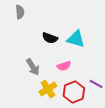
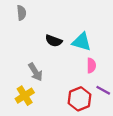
pink semicircle: (64, 66) -> (91, 66), moved, turned -72
yellow cross: (48, 89) -> (25, 96), moved

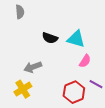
pink semicircle: (91, 66) -> (85, 61), turned 32
gray arrow: (35, 72) -> (33, 67), turned 102

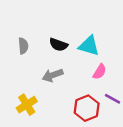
gray semicircle: (20, 12) -> (23, 46), moved
gray arrow: (33, 67) -> (53, 75), moved

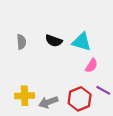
gray arrow: (53, 75) -> (48, 102), moved
yellow cross: (27, 105) -> (25, 96), turned 30

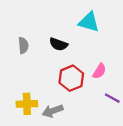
cyan triangle: (82, 42) -> (89, 22), moved
red hexagon: (80, 99) -> (71, 78), moved

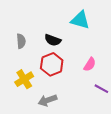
red hexagon: (71, 78) -> (52, 64), moved
yellow cross: (27, 104) -> (24, 79), moved, turned -30

